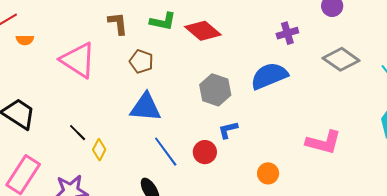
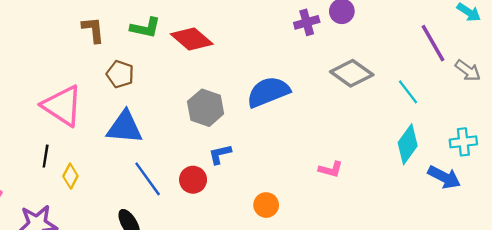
purple cross: (287, 33) -> (307, 22), moved
pink triangle: (78, 60) -> (62, 106), moved
black line: (78, 133) -> (46, 156), turned 54
pink L-shape: (323, 142) -> (331, 169), size x0.6

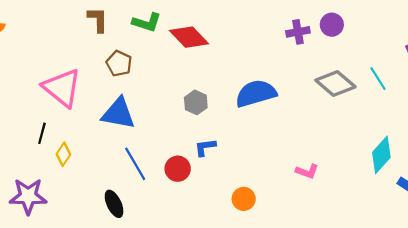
cyan line: (408, 92) -> (378, 79), moved
gray hexagon: (206, 108) -> (196, 102), size x0.7

